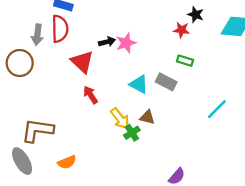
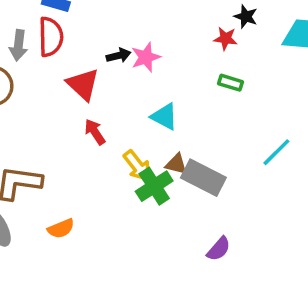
gray rectangle: (166, 82) -> (203, 178), moved, size x1.4
green cross: (132, 133) -> (154, 186), size x1.5

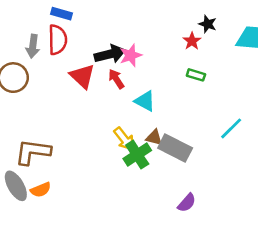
red star: (225, 39) -> (192, 41), turned 30
black arrow: (119, 56) -> (110, 54), size x1.6
red arrow: (95, 132) -> (116, 79), moved
orange semicircle: (61, 229) -> (41, 190), moved

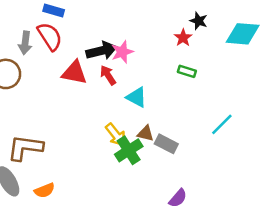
red semicircle: (58, 40) -> (50, 36), turned -32
red triangle: (82, 76) -> (74, 73), turned -32
gray rectangle: (175, 148) -> (166, 144), size x0.7
orange semicircle: (41, 190) -> (45, 190), moved

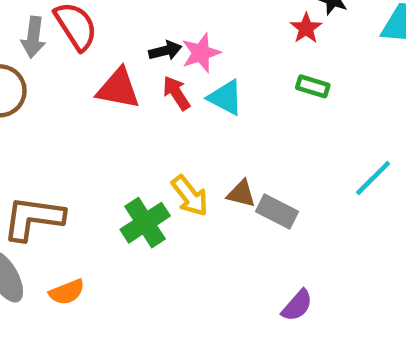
black arrow: (102, 51) -> (165, 51), size x0.6
cyan triangle: (136, 97) -> (226, 98), moved
green cross: (129, 150) -> (145, 223), moved

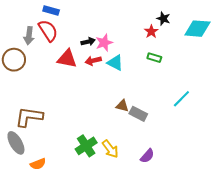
red arrow: (176, 93) -> (93, 61), turned -70
yellow arrow: (190, 196) -> (110, 149), moved
green cross: (145, 223) -> (86, 146), moved
orange semicircle: (67, 292) -> (38, 164), moved

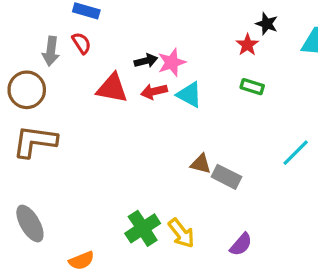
red semicircle: (48, 31) -> (81, 43), size x0.6
brown L-shape: (29, 117) -> (35, 141), moved
orange semicircle: (38, 164) -> (81, 261), moved

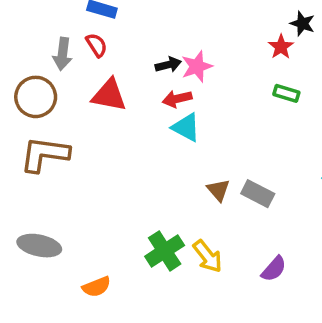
red triangle: (112, 88) -> (109, 95), moved
cyan triangle: (189, 95) -> (186, 127), moved
brown triangle: (201, 164) -> (218, 190), moved, turned 35
gray ellipse: (30, 224) -> (39, 246), turned -48

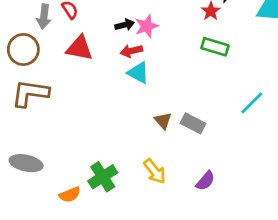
green rectangle: (286, 93) -> (215, 47), size x1.4
green cross: (165, 251) -> (103, 177), moved

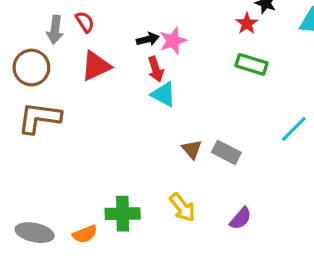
red triangle: (79, 48) -> (96, 66), turned -36
red arrow: (131, 51) -> (156, 69), turned -95
gray ellipse: (26, 163) -> (35, 233), moved
green cross: (103, 177) -> (123, 214), turned 32

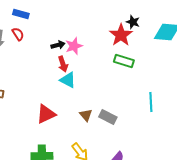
red star: (247, 23) -> (121, 35), size x1.6
red triangle: (96, 66) -> (46, 114), moved
cyan line: (294, 129) -> (151, 102), turned -48

